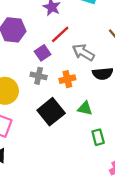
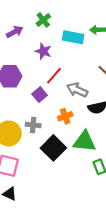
gray cross: (39, 76) -> (33, 125), moved
green triangle: (85, 108) -> (84, 141), size x1.6

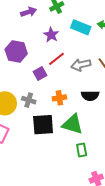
gray arrow: (77, 90) -> (81, 65), moved, turned -48
black square: (53, 148) -> (43, 125), turned 30

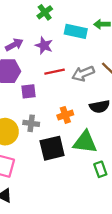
purple arrow: (28, 12) -> (14, 45), moved
red line: (56, 59) -> (55, 72), turned 36
purple square: (40, 74) -> (29, 91), moved, turned 32

